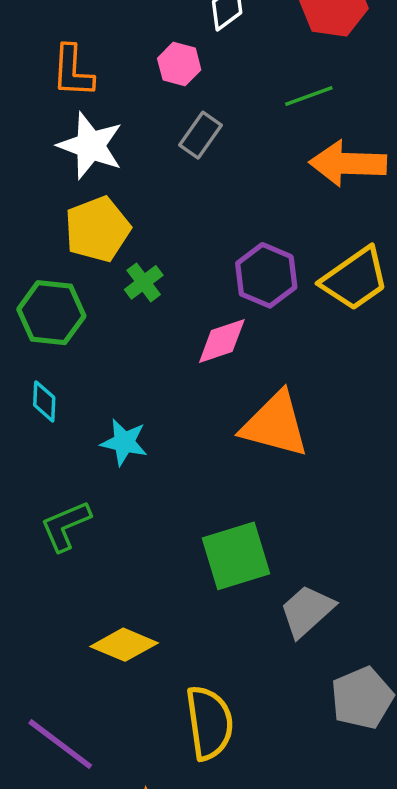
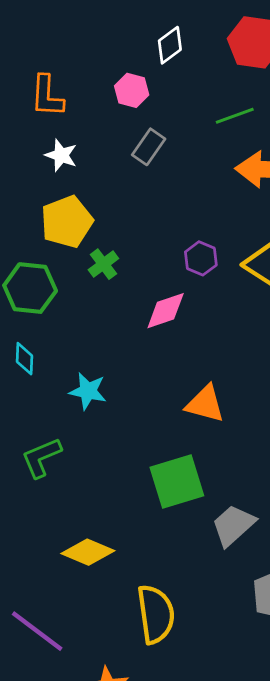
white star: (90, 146) -> (61, 155), size x0.6
purple hexagon: (266, 275) -> (201, 258), size x0.7
orange triangle: (275, 424) -> (205, 404), moved, size x0.7

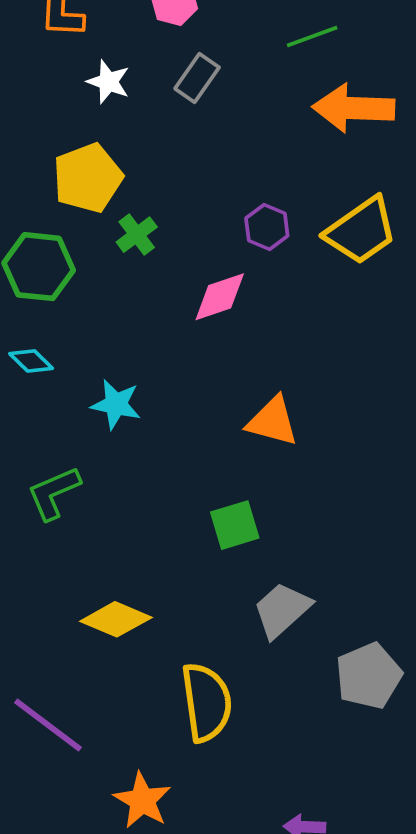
white star: (61, 155) -> (108, 82), moved
cyan diamond: (24, 359) -> (31, 361), turned -48
green square: (177, 481) -> (235, 525), size x0.7
gray trapezoid: (233, 525) -> (282, 610), moved

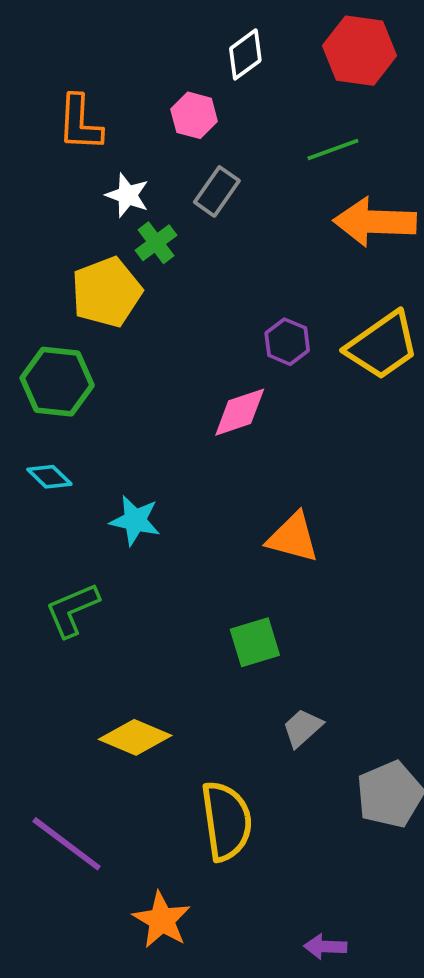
green cross: (137, 235) -> (156, 243), moved
gray trapezoid: (282, 610) -> (302, 728), size x0.7

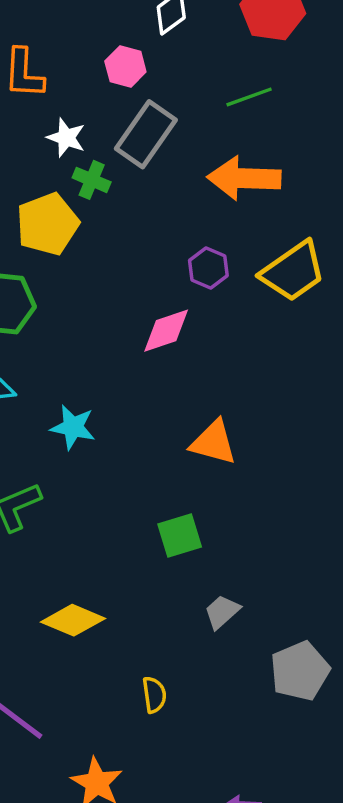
gray rectangle: (217, 191) -> (146, 134), size x1.5
orange arrow: (375, 222) -> (244, 178), moved
green cross: (156, 243) -> (92, 180), turned -30
yellow semicircle: (226, 821) -> (154, 695), size x0.5

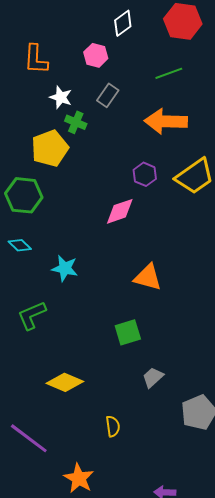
gray rectangle: (146, 134) -> (108, 95), size x0.6

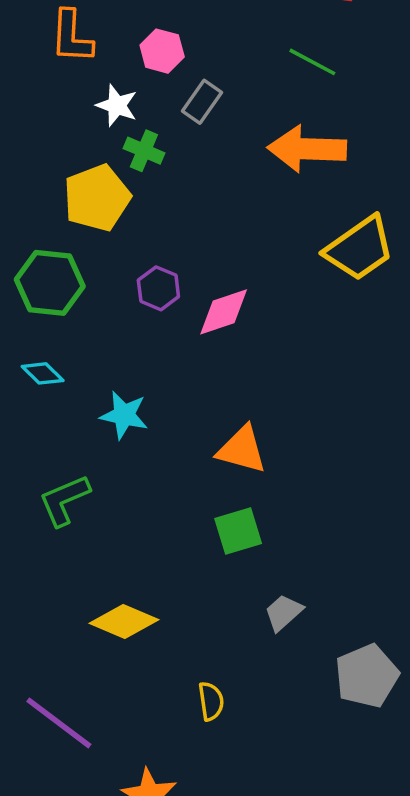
pink hexagon: (96, 55) -> (162, 51), moved
green line: (169, 73) -> (312, 62), turned 48
purple hexagon: (145, 174) -> (158, 288), moved
orange triangle: (148, 277) -> (242, 450), moved

